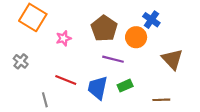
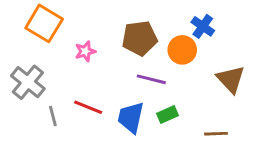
brown pentagon: (104, 28) -> (140, 38), turned 30
gray cross: (21, 61) -> (28, 82), size x1.6
gray line: (45, 100) -> (53, 116), moved

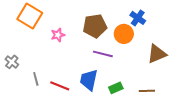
brown triangle: (231, 79) -> (157, 54), turned 50
gray cross: (28, 82) -> (12, 62), moved, size x0.6
red line: (88, 107) -> (60, 86), moved
green rectangle: (168, 115) -> (116, 88), moved

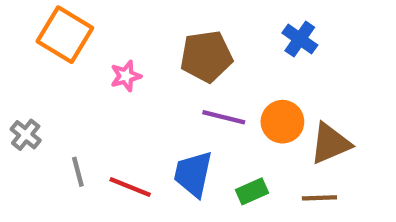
orange circle: (124, 34) -> (282, 122), moved
brown triangle: (157, 54) -> (330, 143), moved

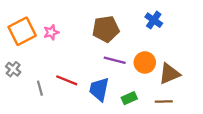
orange square: (65, 35) -> (22, 31), moved, turned 32
pink star: (126, 76) -> (51, 32), moved
red line: (130, 187) -> (67, 80), moved

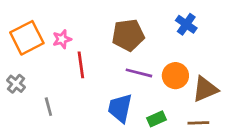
red line: (67, 80) -> (81, 65), moved, turned 60

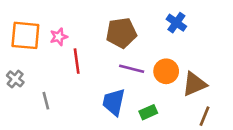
orange square: (27, 38) -> (25, 35), turned 32
brown line: (198, 123) -> (205, 116), moved, turned -66

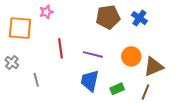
brown pentagon: (121, 33) -> (108, 17), moved
pink star: (59, 37) -> (46, 12), moved
purple line: (132, 69) -> (93, 54), moved
brown line: (205, 116) -> (145, 92), moved

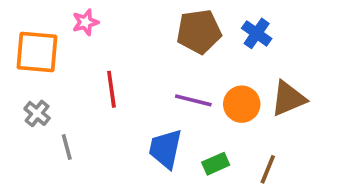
purple line: (93, 54) -> (193, 100), moved
gray cross: (12, 63) -> (37, 113), moved
brown triangle: (154, 67) -> (288, 99), moved

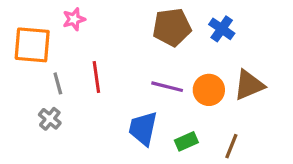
gray cross: (37, 113) -> (50, 119), moved
gray line: (67, 147) -> (58, 83), moved

